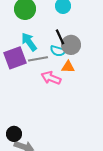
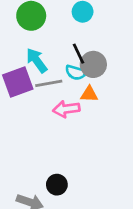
pink arrow: (51, 78) -> (66, 109), turned -30
black circle: (14, 134) -> (57, 185), moved

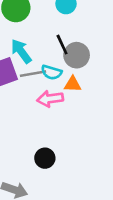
cyan semicircle: (76, 73) -> (51, 72), moved
black circle: (57, 185) -> (45, 158), moved

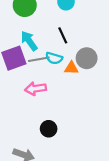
gray circle: (77, 55) -> (87, 58), moved
pink arrow: (50, 99) -> (36, 89), moved

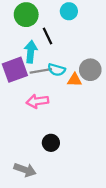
black line: (63, 35) -> (48, 36), moved
cyan arrow: (29, 41) -> (31, 52), turned 42

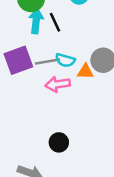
cyan arrow: (31, 52) -> (36, 21), moved
pink arrow: (37, 101) -> (58, 84), moved

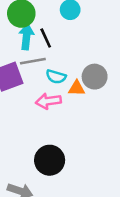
gray line: (47, 61) -> (33, 61), moved
black circle: (59, 142) -> (50, 160), size x1.5

